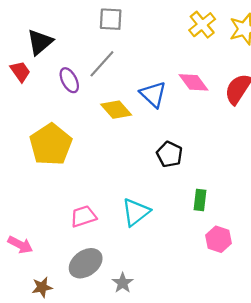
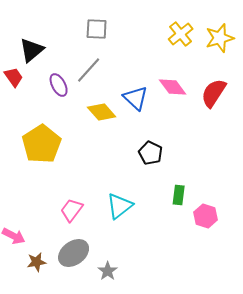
pink trapezoid: (83, 216) -> (72, 210), turned -35
pink hexagon: (219, 239) -> (206, 216), moved
brown star: (42, 287) -> (37, 262), moved

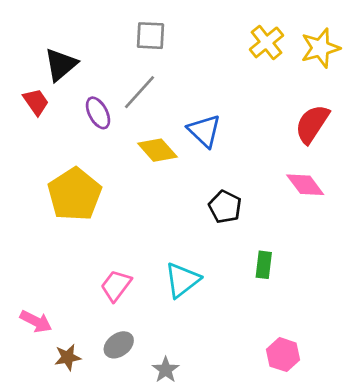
pink diamond: (173, 87) -> (305, 185), moved
pink hexagon: (206, 216) -> (283, 355), moved
gray ellipse: (74, 253) -> (119, 345), size x0.7

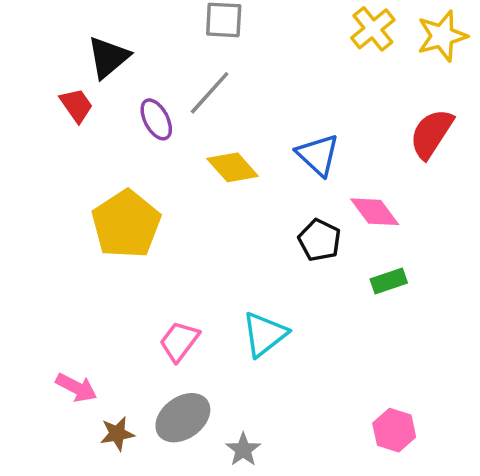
blue triangle: (204, 131) -> (318, 155), moved
pink diamond: (305, 185) -> (375, 212), moved
green rectangle: (264, 265) -> (389, 281), moved, turned 64
gray ellipse: (119, 345) -> (183, 418), size x1.4

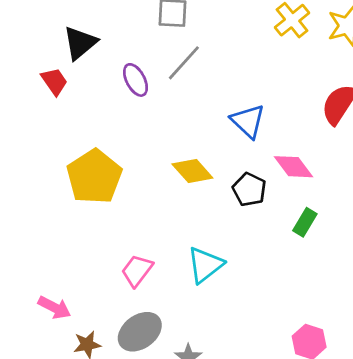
gray line: (210, 93) -> (184, 63), moved
purple ellipse: (156, 119) -> (136, 80), moved
yellow diamond: (233, 167) -> (192, 171), moved
green rectangle: (389, 281) -> (305, 222), turned -40

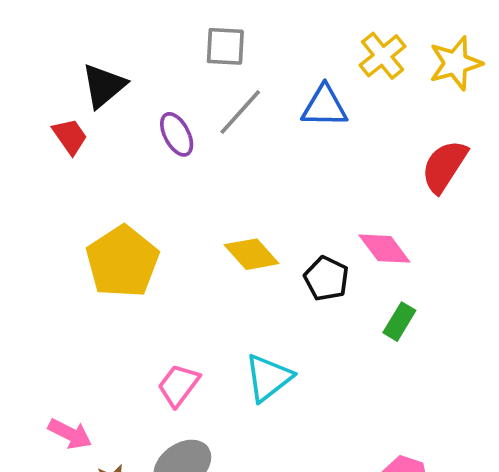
blue triangle: (248, 121) -> (325, 106), moved, turned -42

